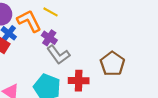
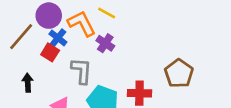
gray L-shape: (58, 55) -> (82, 71), moved, turned -140

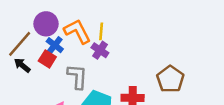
yellow line: (107, 13) -> (101, 31), moved, turned 66
black arrow: (28, 83) -> (22, 65), moved, turned -48

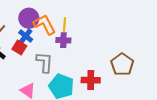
purple circle: (46, 24) -> (29, 18), moved
purple cross: (100, 50) -> (63, 40), turned -32

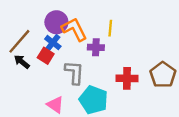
yellow line: (64, 24) -> (110, 28), moved
red cross: (91, 80) -> (127, 78), moved

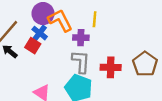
gray L-shape: (74, 72) -> (81, 62), moved

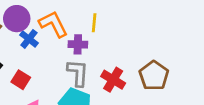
purple circle: (43, 14) -> (17, 19), moved
red square: (33, 46) -> (21, 80), moved
red cross: (111, 67) -> (113, 80), turned 30

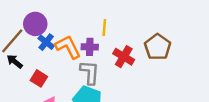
orange L-shape: (53, 24) -> (68, 47), moved
brown pentagon: (154, 76) -> (158, 47), moved
red cross: (113, 80) -> (124, 57), moved

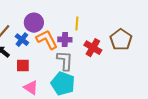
purple circle: (35, 24) -> (34, 23), moved
blue cross: (46, 42) -> (22, 40), moved
red square: (39, 78) -> (23, 66), turned -32

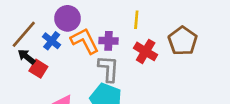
yellow line: (77, 24) -> (136, 20), moved
red square: (23, 66) -> (38, 69), moved, turned 32

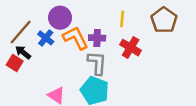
brown pentagon: (183, 41) -> (164, 20), moved
red square: (38, 69) -> (15, 63), moved

